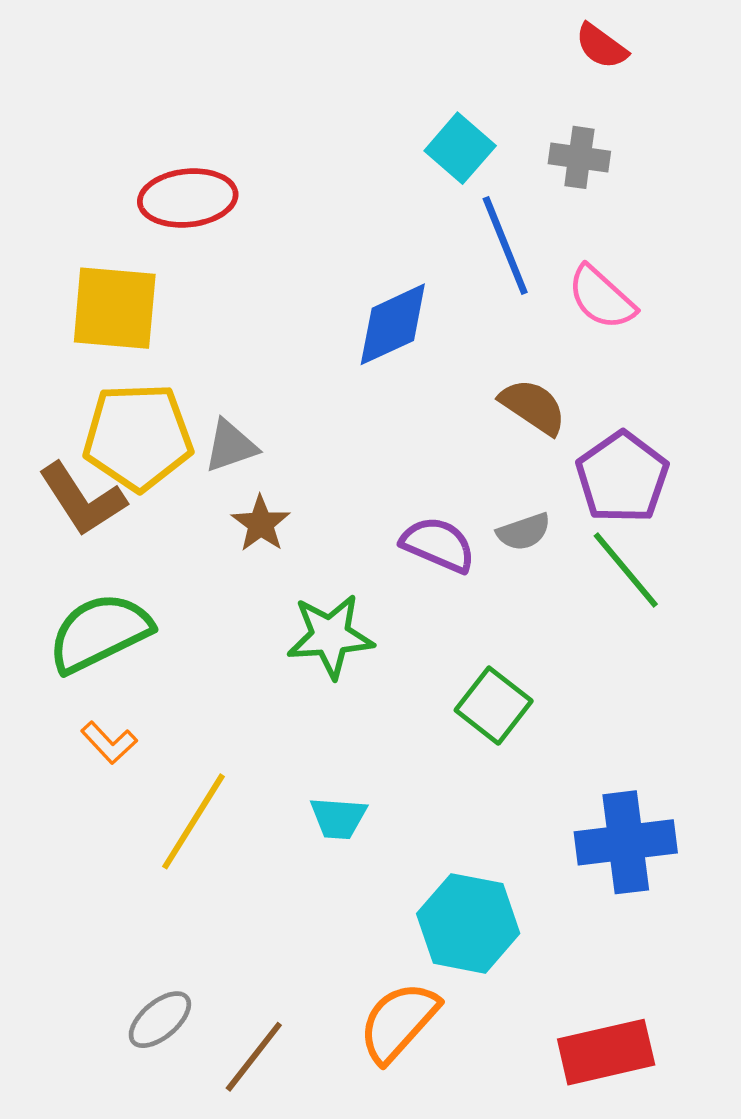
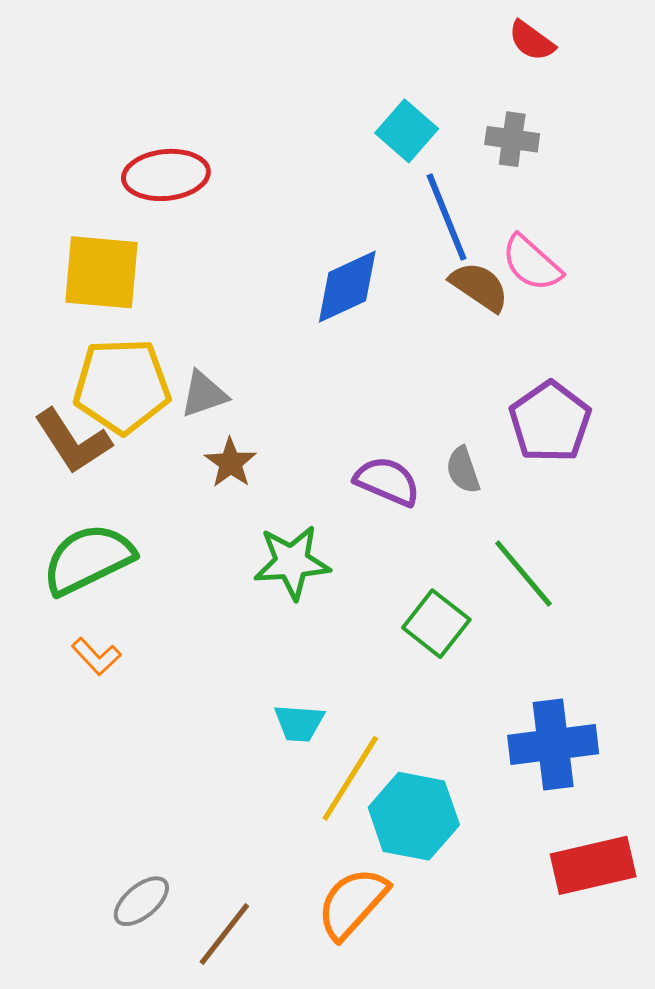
brown semicircle: (533, 407) -> (479, 287), moved
gray semicircle: (524, 532) -> (463, 470), turned 90
green line: (626, 570) -> (523, 573), moved
yellow line: (194, 821) -> (350, 778), moved
red rectangle: (606, 1052) -> (593, 865), moved

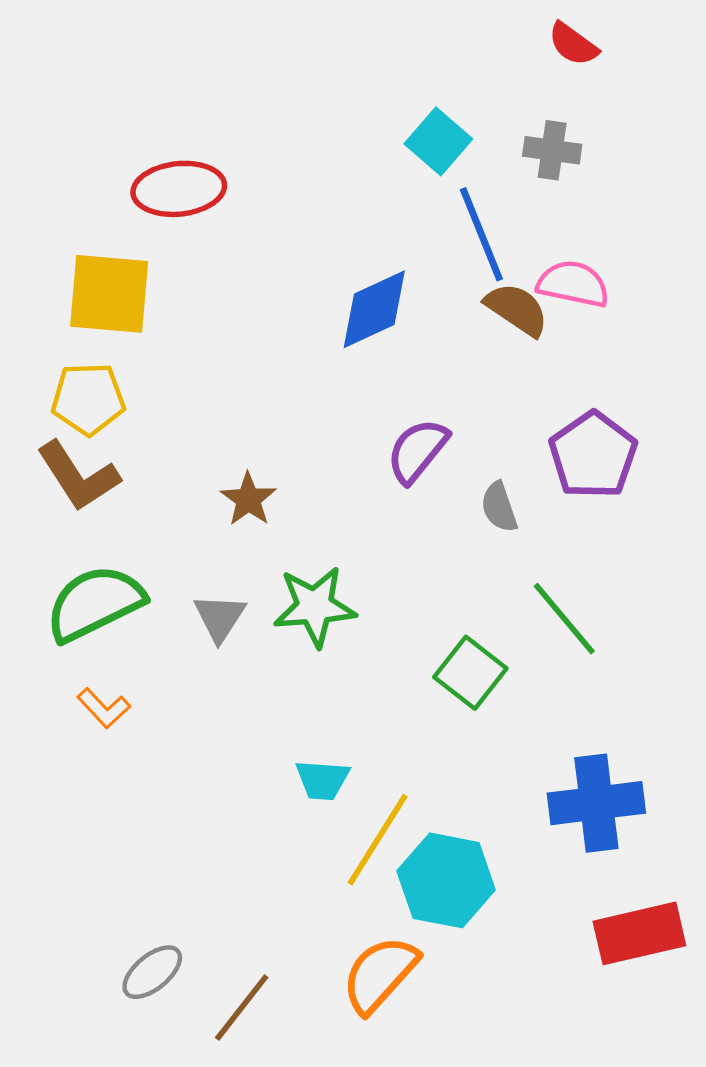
pink semicircle: (532, 263) -> (573, 284), turned 150
yellow pentagon: (122, 386) -> (88, 399), moved, size x0.7
gray triangle: (204, 394) -> (220, 618), moved, turned -38
purple semicircle: (387, 481) -> (417, 451), moved, turned -74

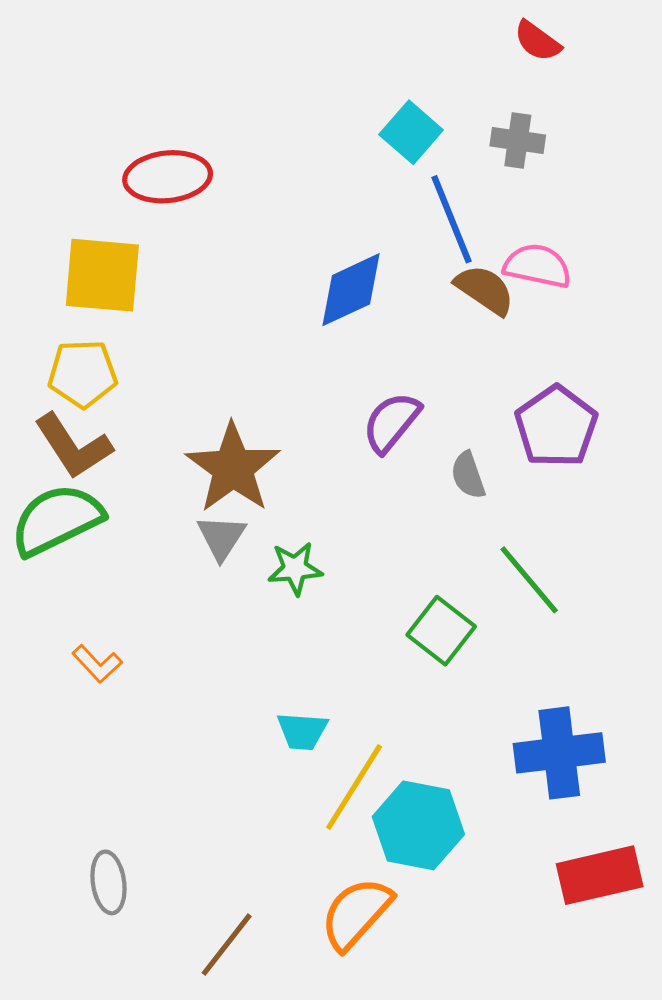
brown star: (248, 499) -> (233, 468), size x1.8
green semicircle: (95, 603) -> (57, 520), moved
green star: (315, 606) -> (295, 568), size x0.7
gray triangle: (220, 618) -> (221, 537), moved
gray ellipse: (152, 972) -> (108, 882), moved, turned -58

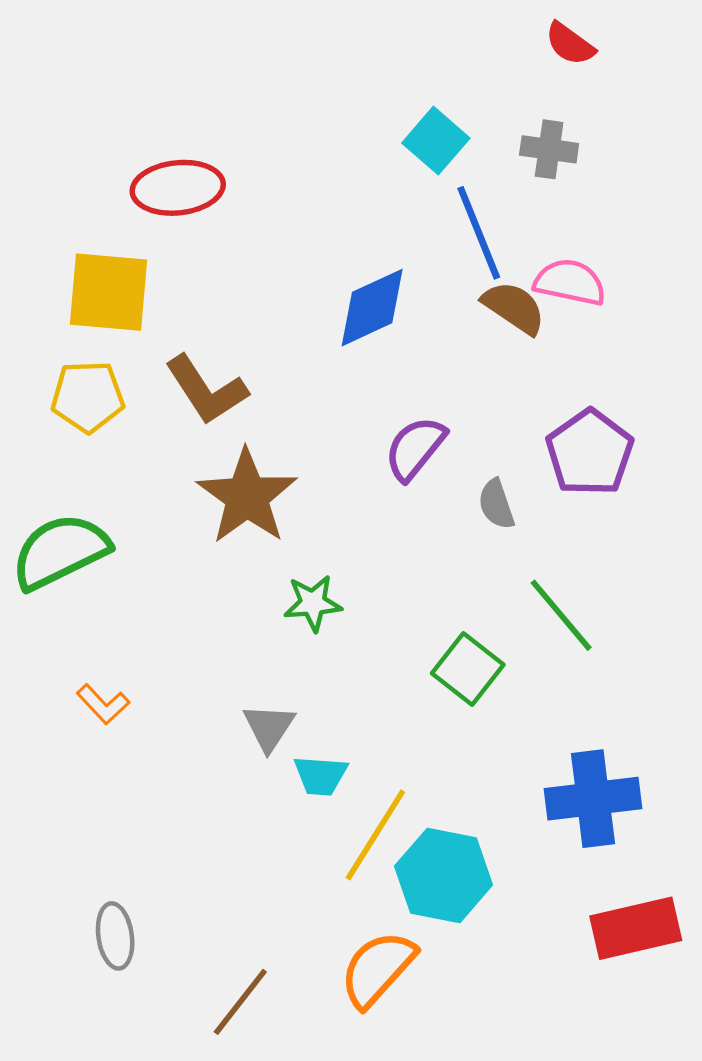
brown L-shape: (73, 446) -> (206, 390), moved
gray triangle: (221, 537) -> (269, 727), moved

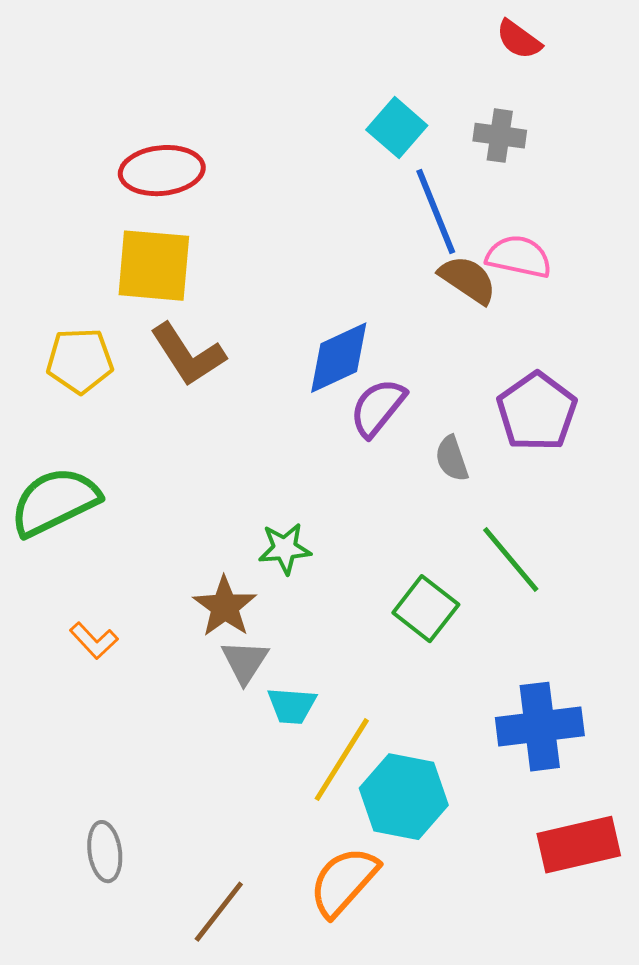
yellow square: (109, 292) -> (154, 266), moved
blue diamond: (372, 308) -> (339, 358), moved
brown star: (247, 497) -> (225, 607), moved, size x0.7

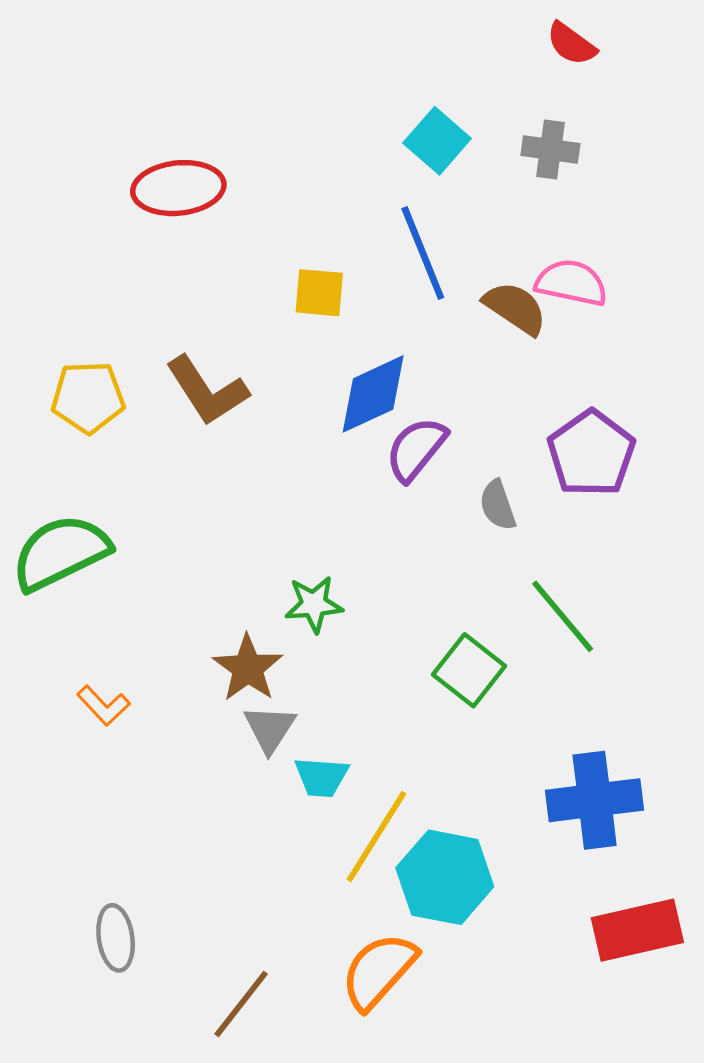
blue line: (436, 212) -> (423, 253), moved
yellow square: (154, 266) -> (319, 293), moved, size x0.6

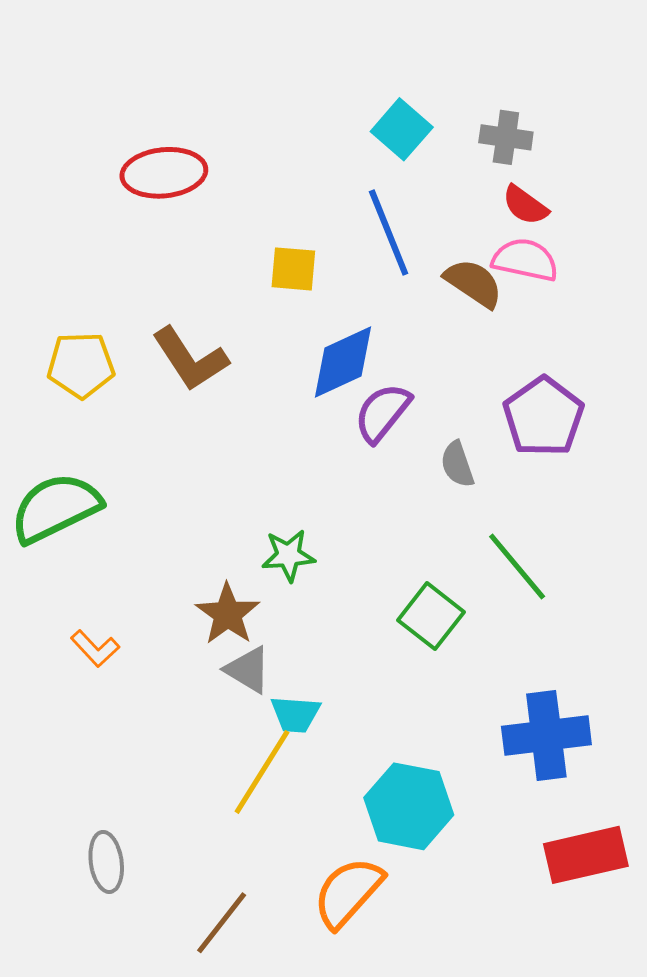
red semicircle: (571, 44) -> (525, 205), moved
gray triangle: (270, 729) -> (248, 670), turned -32
yellow line: (377, 837) -> (262, 772), moved

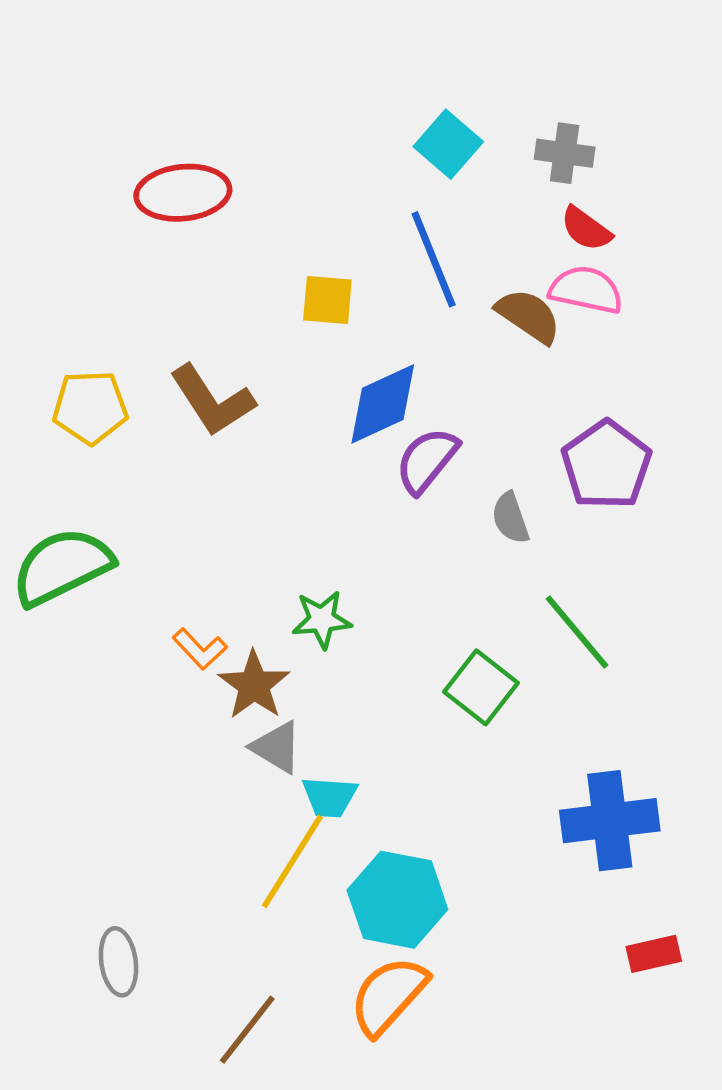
orange L-shape: (95, 648) -> (200, 649), moved
cyan hexagon: (409, 806) -> (397, 900), moved
red rectangle: (586, 855) -> (654, 954), size x0.6

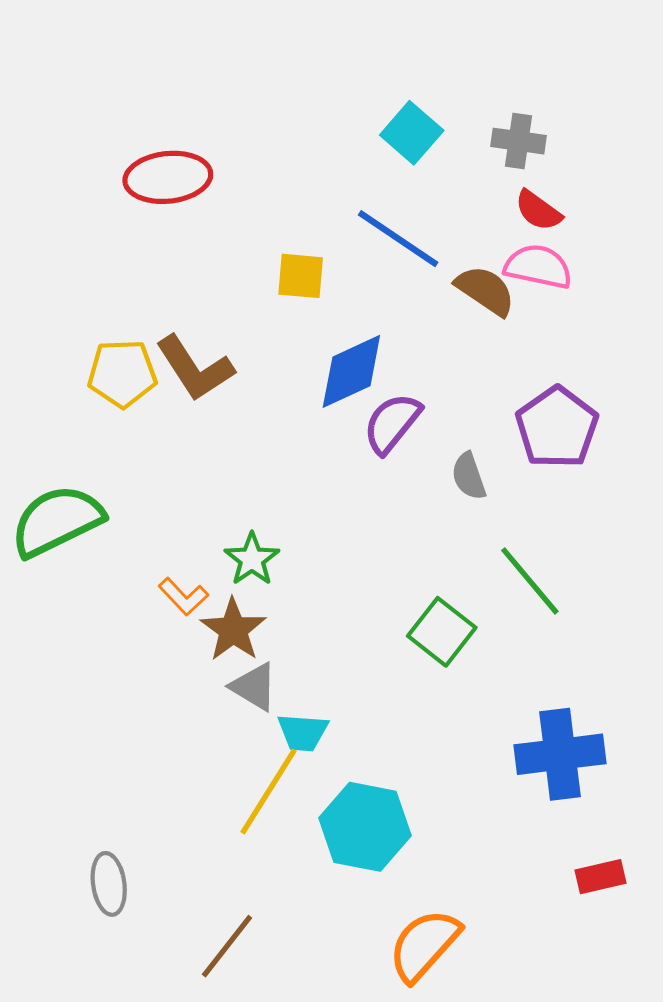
blue line: (434, 259) -> (398, 239), turned -34
yellow pentagon: (90, 407) -> (122, 373), moved
green star: (322, 620) -> (252, 559), moved, turned -30
orange semicircle: (388, 996) -> (424, 945), moved

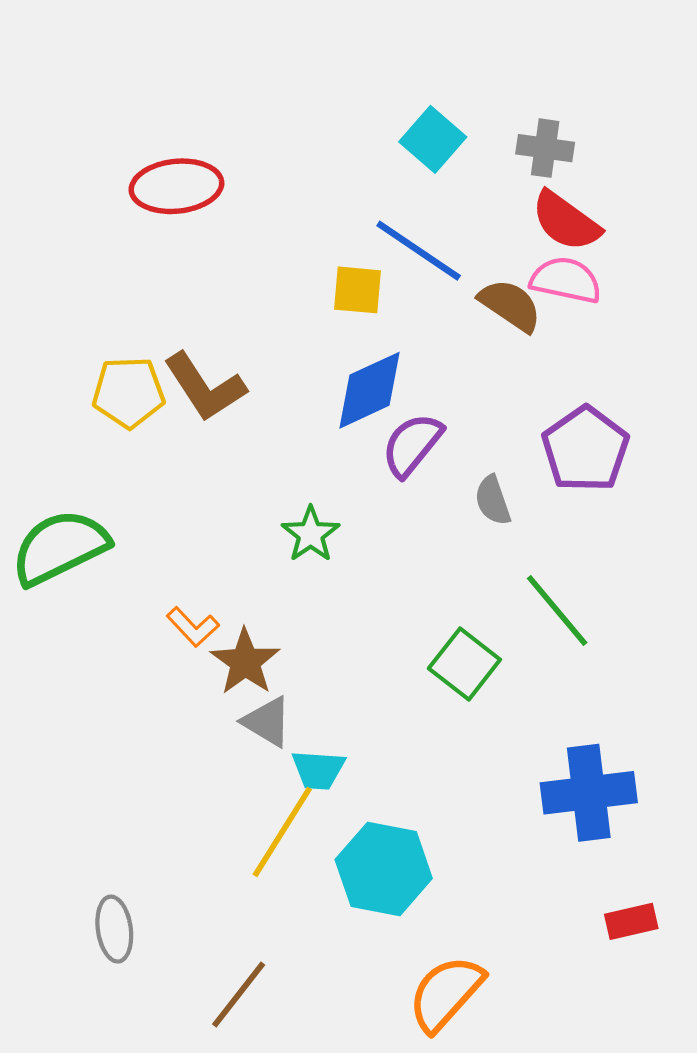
red semicircle: (538, 211) -> (566, 221), size x1.4
yellow square: (301, 276) -> (358, 290), moved
green star: (252, 559) -> (311, 534), moved

